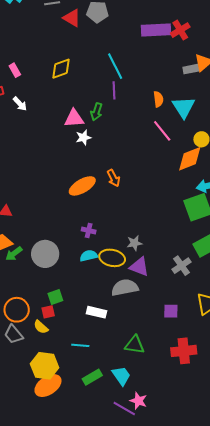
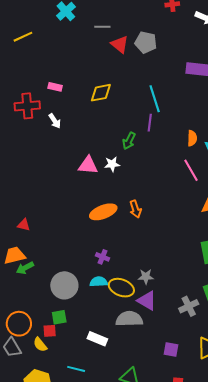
pink rectangle: (15, 70) -> (55, 87), turned -56
pink triangle: (74, 118) -> (88, 165), moved
gray circle: (45, 254) -> (64, 285), moved

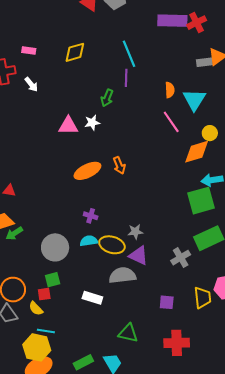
cyan line: (76, 369) -> (46, 331), moved

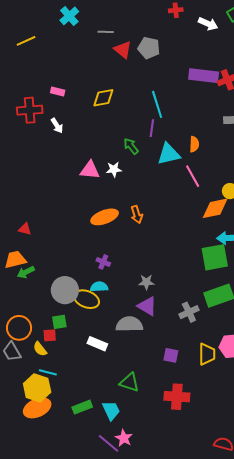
green arrow: (107, 98) -> (131, 146), turned 114
cyan triangle: (194, 100) -> (169, 154), moved, turned 40
yellow ellipse: (112, 245) -> (86, 299), moved

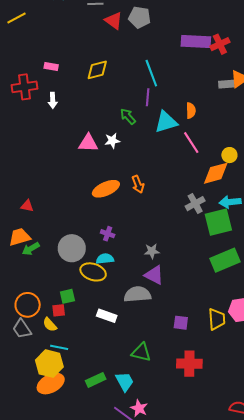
white arrow: (57, 126) -> (53, 100), turned 35
gray circle: (65, 290) -> (72, 248), moved
gray cross: (189, 312) -> (195, 204), moved

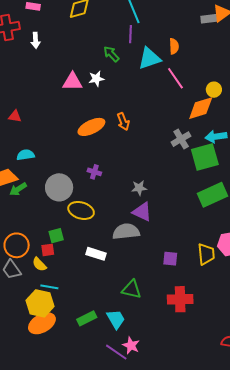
red triangle: (27, 206) -> (15, 116), moved
cyan semicircle: (105, 259) -> (26, 155), moved

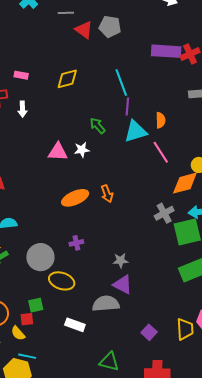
purple line: (130, 34) -> (127, 106), moved
purple cross: (94, 172) -> (76, 243), turned -32
purple square: (170, 259) -> (149, 332), turned 35

